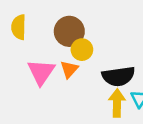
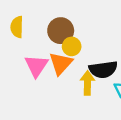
orange triangle: (69, 69) -> (61, 63), size x1.5
yellow arrow: (117, 103) -> (87, 83), moved

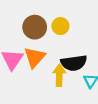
yellow circle: (72, 46) -> (60, 26), moved

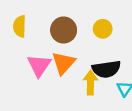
yellow circle: (60, 26) -> (103, 29), moved

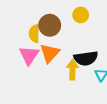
yellow semicircle: (20, 26) -> (34, 34), moved
yellow circle: (103, 29) -> (81, 15), moved

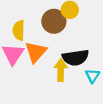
brown circle: (50, 25) -> (54, 21), moved

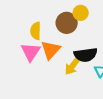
yellow arrow: (61, 70) -> (73, 66), turned -144

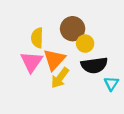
yellow circle: (81, 13) -> (85, 44), moved
yellow arrow: (73, 66) -> (60, 78), moved

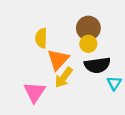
brown circle: (73, 29) -> (88, 28), moved
pink triangle: (31, 62) -> (34, 92), moved

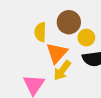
brown circle: (88, 28) -> (69, 22), moved

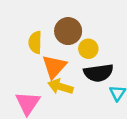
yellow arrow: (62, 70) -> (61, 87), turned 70

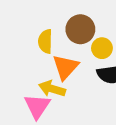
yellow arrow: (61, 87) -> (52, 89), moved

